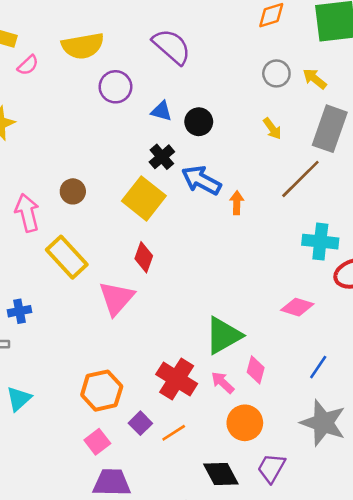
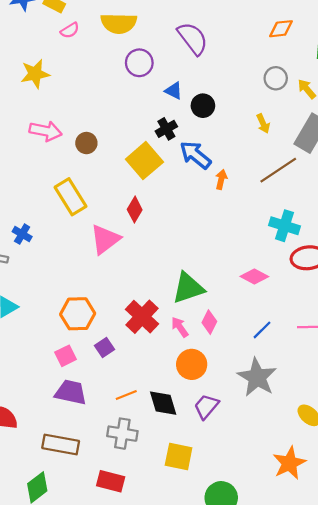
pink arrow: (27, 213) -> (46, 131), moved, turned 104
blue cross: (19, 311) -> (22, 234), turned 30
orange line: (174, 433) -> (126, 395), moved

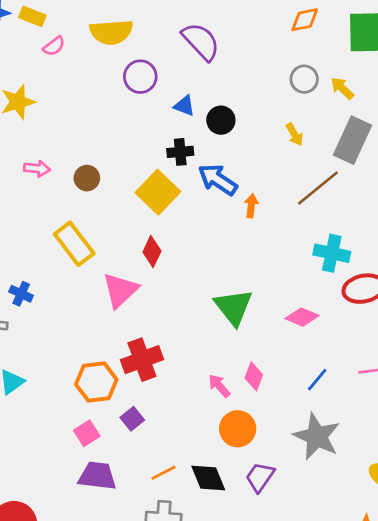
black cross: (166, 129) -> (180, 152), turned 30
pink arrow: (46, 131) -> (37, 169), size x0.7
green triangle: (188, 288) -> (234, 307), moved, turned -44
red cross: (142, 317) -> (142, 360), moved, turned 32

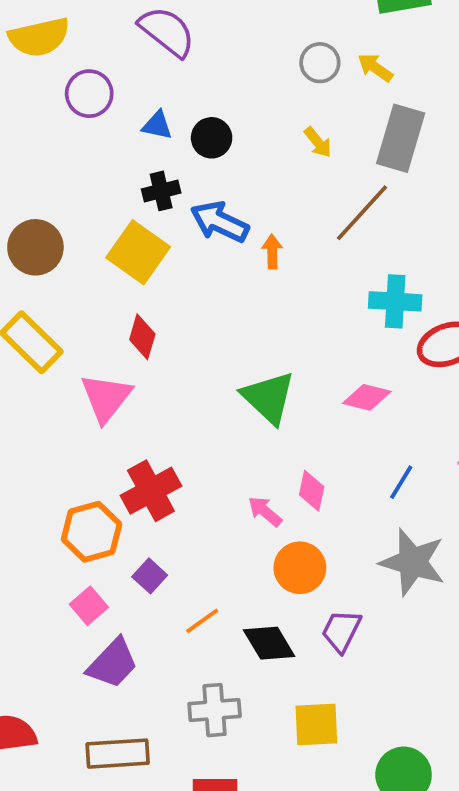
brown circle: (87, 178) -> (35, 247), size x1.5
orange line: (164, 473) -> (202, 621), moved
purple trapezoid: (97, 476) -> (113, 663), turned 135

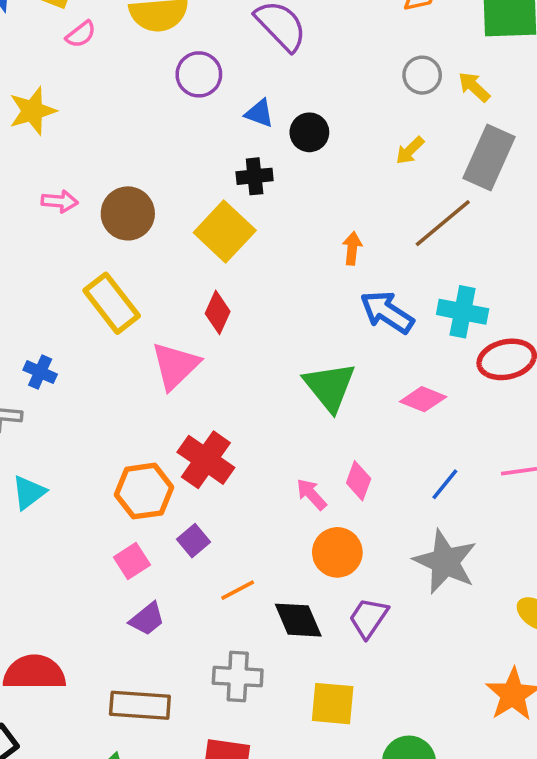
yellow arrow: (318, 142) -> (410, 150), turned 76
blue arrow: (220, 222) -> (387, 312), moved
red cross: (151, 491) -> (206, 460), turned -34
purple trapezoid: (113, 663) -> (147, 619), size x0.7

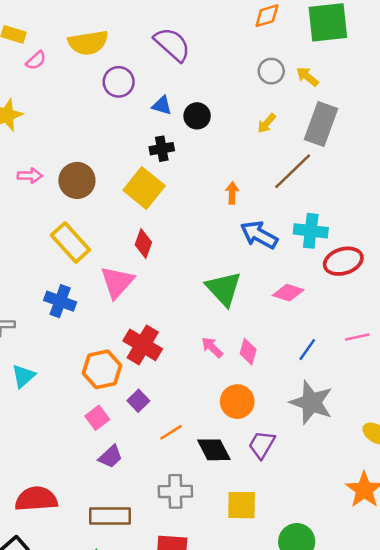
blue cross: (40, 372) -> (60, 301), moved, size x1.4
pink arrow: (311, 494) -> (212, 347), moved

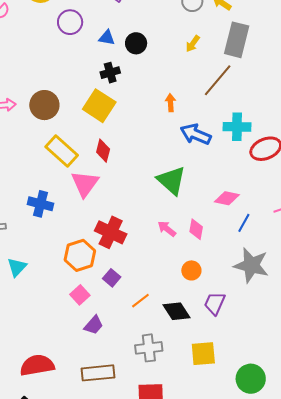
yellow rectangle: (70, 243) -> (62, 151), moved
pink diamond: (288, 293) -> (227, 198), moved
orange circle: (237, 402) -> (191, 270), size x0.7

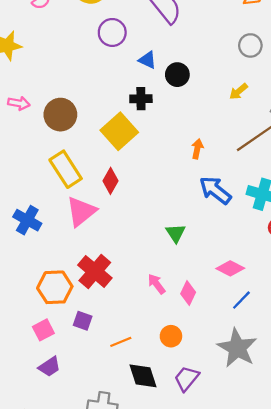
green triangle: (171, 180) -> (176, 233), size x0.6
purple square: (112, 278) -> (83, 321), turned -36
orange line: (140, 301) -> (121, 342), moved

